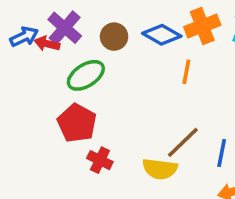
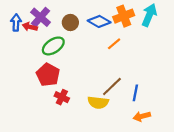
blue arrow: (24, 37) -> (16, 23), turned -63
orange line: (186, 72) -> (114, 44), turned 40

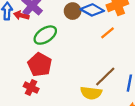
brown circle: (70, 23) -> (73, 11), moved
red cross: (62, 97) -> (31, 87), moved

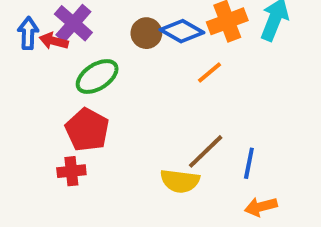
red cross: (31, 87) -> (71, 171), turned -32

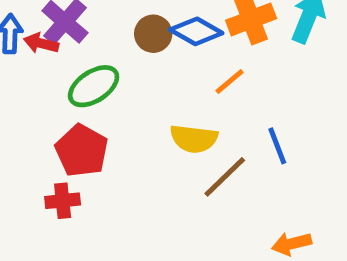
blue line: (249, 163) -> (277, 146), moved, turned -32
yellow semicircle: (180, 181) -> (194, 139), moved

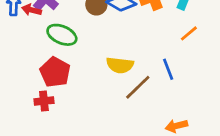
orange line: (230, 81) -> (189, 33), moved
green ellipse: (94, 86) -> (62, 35), turned 56

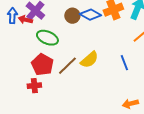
yellow semicircle: (120, 65) -> (89, 60), turned -48
brown line: (138, 87) -> (67, 66), moved

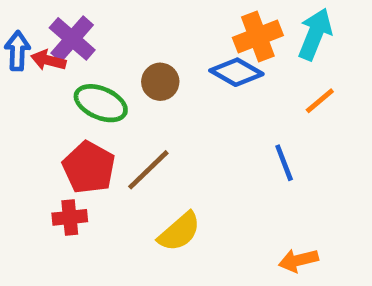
blue diamond: (90, 15) -> (236, 72), moved
brown circle: (72, 16) -> (160, 82), moved
yellow semicircle: (89, 60) -> (179, 232), moved

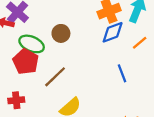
blue diamond: (236, 72) -> (113, 32), moved, turned -50
red pentagon: (89, 167) -> (26, 62), moved

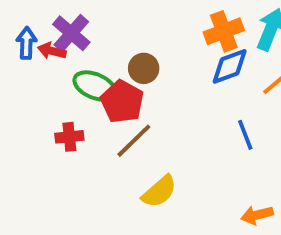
red pentagon: (26, 62) -> (122, 102), moved
red cross: (16, 100) -> (69, 137), moved

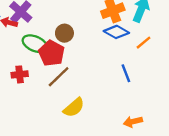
blue diamond: (230, 66) -> (116, 32), turned 50

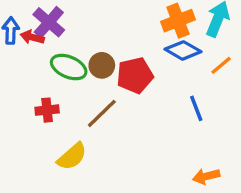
brown circle: (64, 33) -> (102, 65), moved
red pentagon: (51, 53) -> (135, 75), moved, turned 30
yellow semicircle: (74, 107) -> (72, 156), moved

